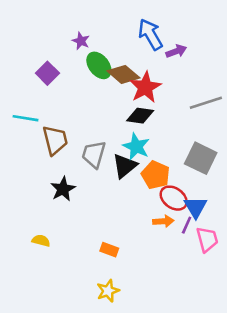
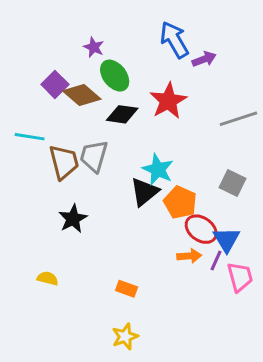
brown diamond: (123, 74) -> (82, 95), moved
black diamond: (140, 116) -> (122, 114), moved
gray trapezoid: (94, 154) -> (94, 156), moved
gray square: (201, 158) -> (232, 183), size x0.7

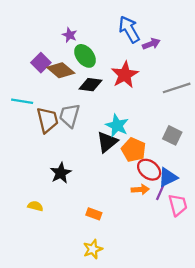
black star: (73, 219) -> (61, 173), moved
blue triangle: (226, 240) -> (168, 177), turned 35

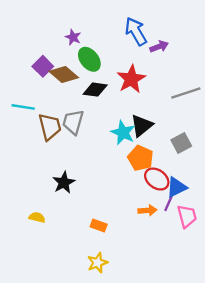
gray square: (172, 135) -> (181, 143), turned 36
black triangle: (107, 142) -> (142, 126), moved
orange arrow: (140, 190) -> (147, 210), moved

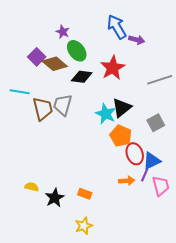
purple arrow: (159, 47) -> (137, 40), turned 35
red ellipse: (157, 179) -> (135, 154), turned 35
black star: (64, 183) -> (55, 198), moved

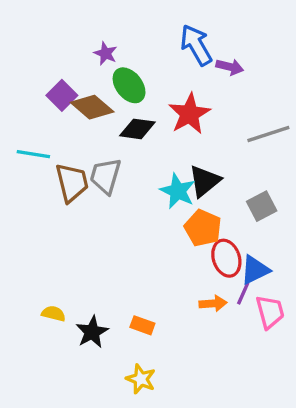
yellow star: (84, 226) -> (141, 379), turned -30

